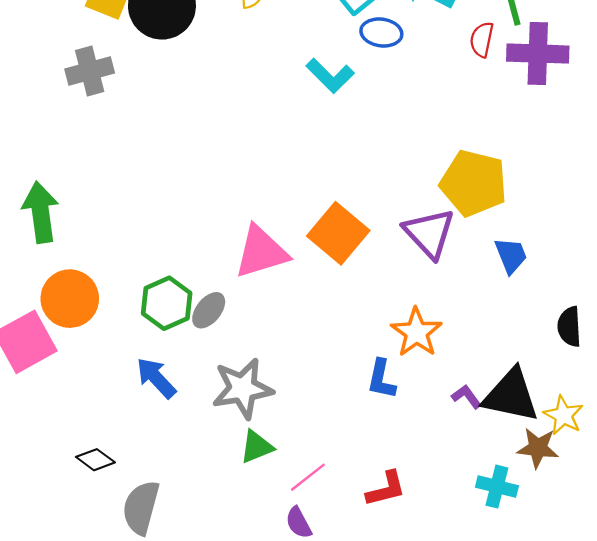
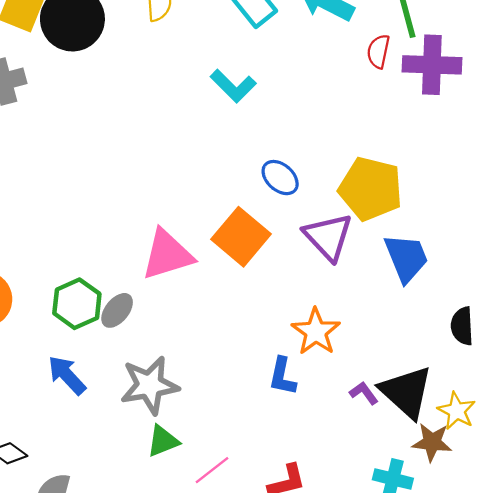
blue ellipse: (381, 33) -> (280, 178), moved, turned 33
blue trapezoid: (511, 255) -> (406, 258), size x1.4
black triangle: (511, 395) -> (406, 392), turned 30

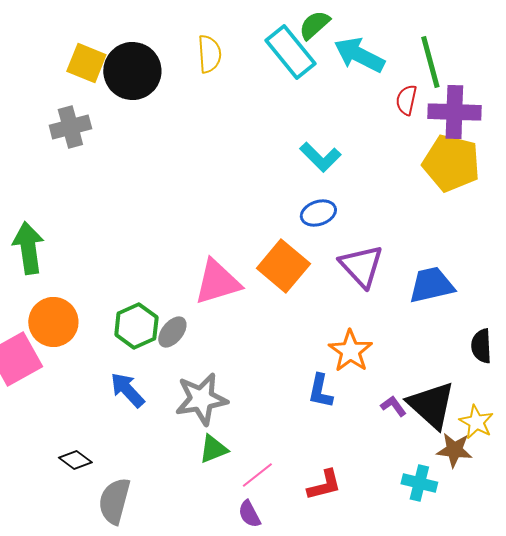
cyan L-shape: (233, 86) -> (320, 157), moved
blue ellipse: (280, 178) -> (318, 213), turned -60
yellow pentagon: (371, 189) -> (451, 163), moved
blue trapezoid: (406, 258) -> (431, 285), turned -81

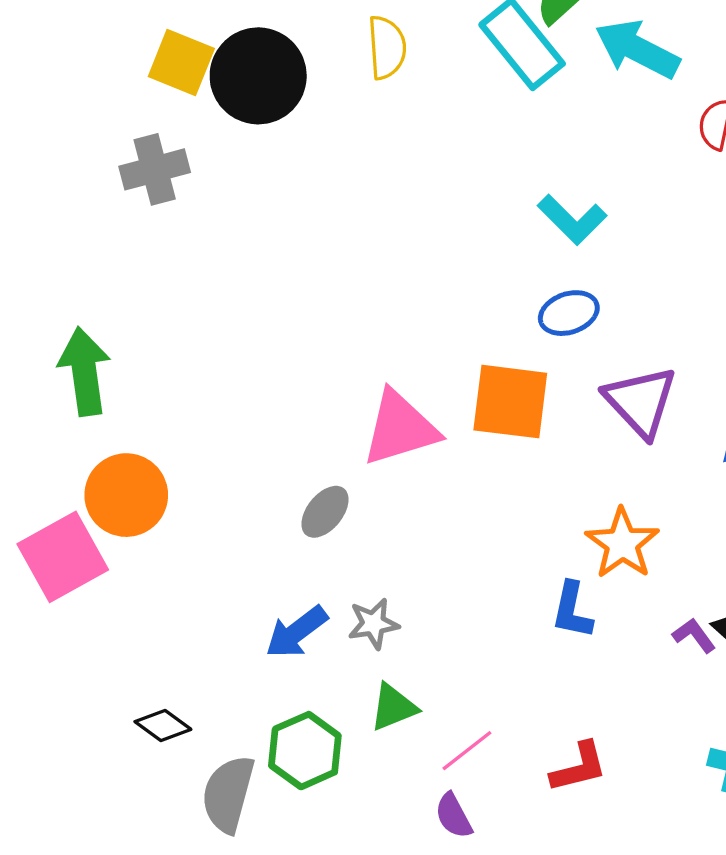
orange square: (283, 266) -> (510, 402), turned -33
green hexagon: (136, 326) -> (305, 751), moved
blue arrow: (127, 390) -> (297, 632), moved, turned -84
gray star: (201, 399) -> (373, 624), size x0.6

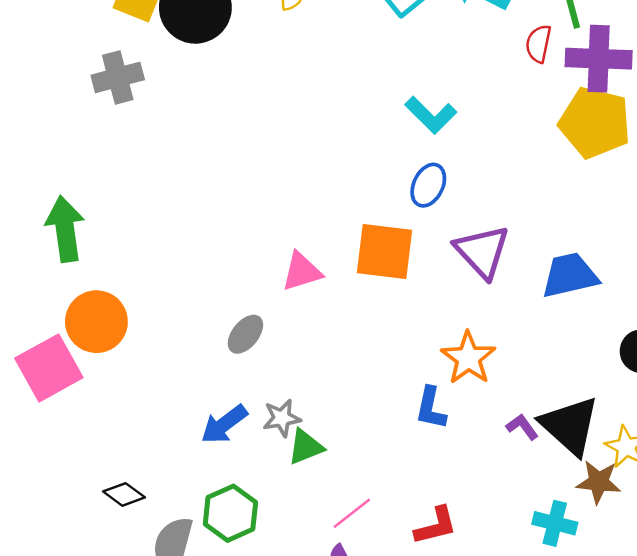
blue ellipse: (569, 313) -> (428, 185), turned -45
pink triangle: (400, 428) -> (302, 272), size x0.7
green triangle: (393, 707) -> (306, 447), moved

